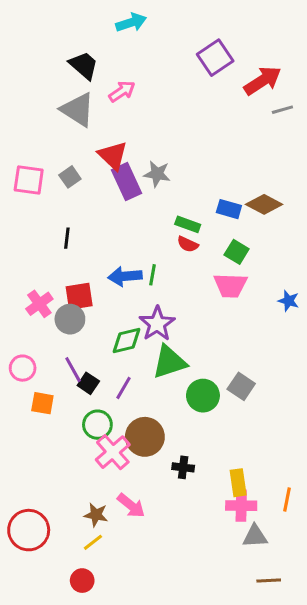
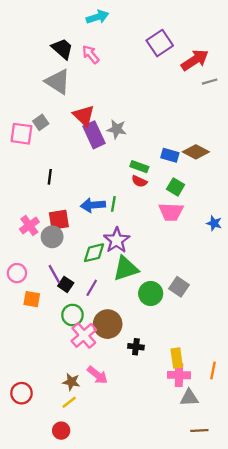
pink arrow: (122, 91) -> (91, 54), moved, turned -96
gray square: (70, 177) -> (41, 122), moved
red circle: (29, 530) -> (21, 393), size x0.7

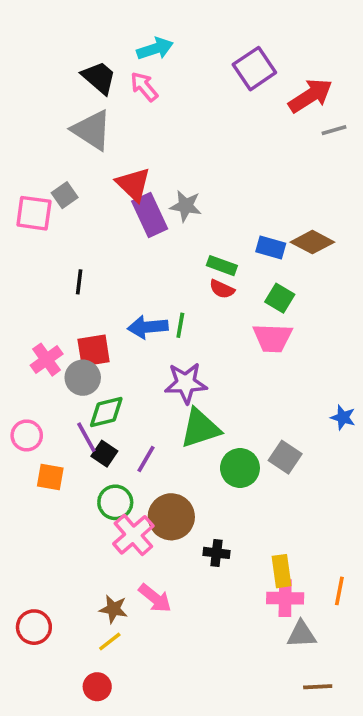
cyan arrow: (97, 17) -> (155, 49), moved
blue star: (214, 223) -> (343, 417), moved
purple star: (117, 240) -> (186, 383), turned 30
green diamond: (94, 253) -> (106, 412), moved

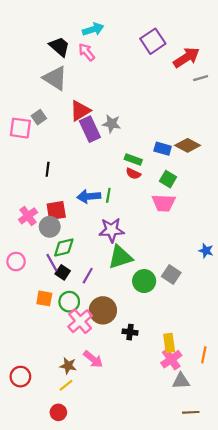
red triangle: (133, 184) -> (80, 111), turned 45
orange square: (50, 477) -> (44, 298), moved
pink cross: (285, 598) -> (171, 359), turned -36

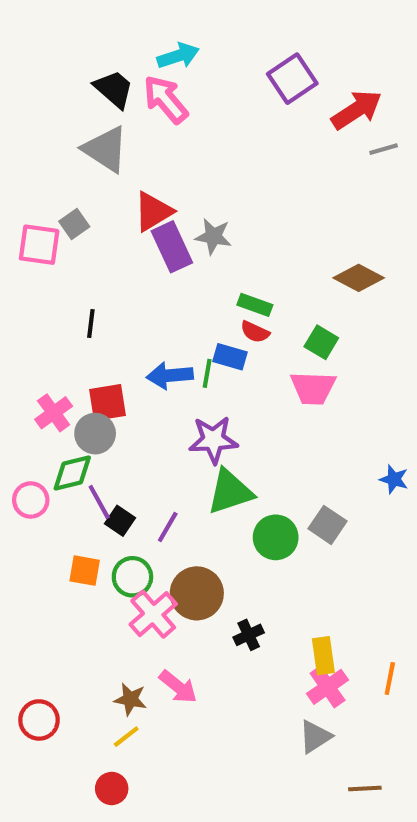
pink arrow: (87, 52) -> (166, 99), size x1.4
blue rectangle: (163, 149) -> (230, 357), moved
green diamond: (64, 247) -> (72, 473), moved
black cross: (130, 332) -> (249, 635), turned -32
gray triangle: (181, 381) -> (315, 737), moved, turned -30

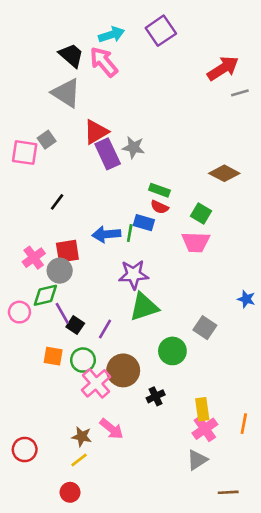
purple square: (292, 79) -> (161, 31), moved
black line: (91, 324) -> (57, 202), turned 30
green circle: (276, 537) -> (172, 351), moved

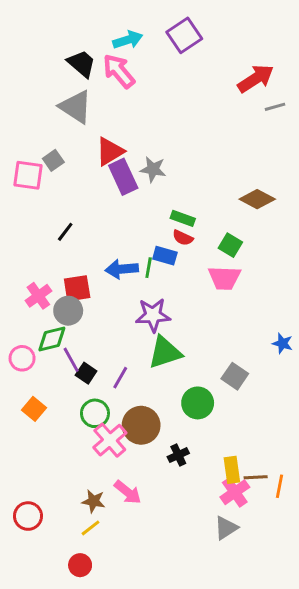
orange square: (53, 356) -> (34, 409), moved, turned 30
brown line: (228, 492) -> (256, 477), moved

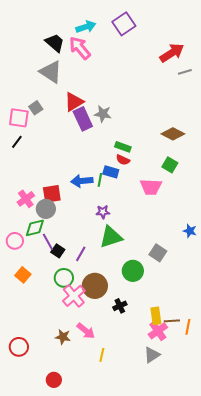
black line: (65, 232) -> (17, 142), moved
green square: (230, 245) -> (170, 165), moved
purple star: (153, 315) -> (103, 212), size x0.6
yellow line: (90, 528) -> (102, 355), moved, turned -40

